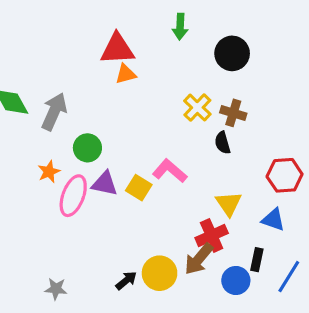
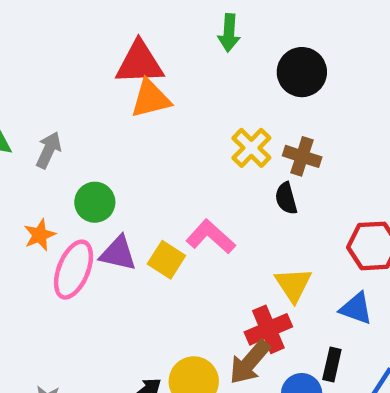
orange triangle: (126, 74) -> (151, 99), size x1.4
gray arrow: (54, 112) -> (49, 150), size x0.7

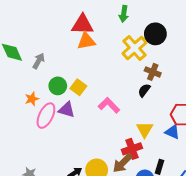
yellow cross: (251, 148) -> (135, 48), moved, size x1.4
black semicircle: (286, 198) -> (144, 90), turned 48
yellow square: (166, 260) -> (78, 87), moved
blue triangle: (356, 308) -> (172, 132), moved

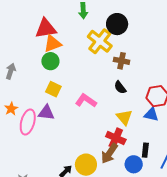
green circle: (58, 86) -> (50, 61), moved
black semicircle: (144, 90) -> (120, 87), moved, turned -64
red cross: (132, 149) -> (116, 138), turned -36

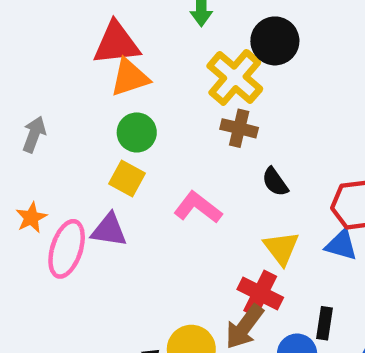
green circle: (50, 61) -> (137, 132), moved
brown cross: (122, 61) -> (239, 128), moved

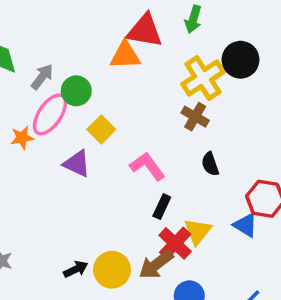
red triangle: (116, 43) -> (145, 31), moved
green circle: (137, 132) -> (76, 91), moved
yellow triangle: (281, 248) -> (198, 231), moved
pink ellipse: (67, 249) -> (50, 114), moved
black rectangle: (324, 323) -> (162, 207), moved

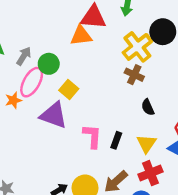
purple triangle: (77, 164) -> (54, 115), size x1.4
pink L-shape: (147, 166) -> (92, 136), moved, turned 45
yellow triangle: (198, 231) -> (146, 144), moved
red cross: (175, 243) -> (150, 173), moved, turned 30

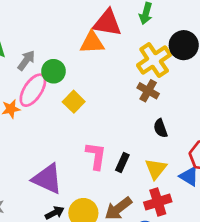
purple triangle: (54, 115) -> (47, 179), moved

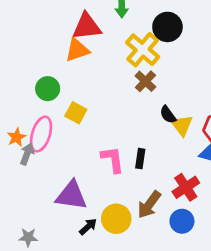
gray arrow: (26, 60) -> (27, 154), moved
pink ellipse: (33, 90) -> (41, 134), moved
brown cross: (148, 91) -> (145, 81), turned 30
yellow triangle: (156, 169) -> (182, 125), moved

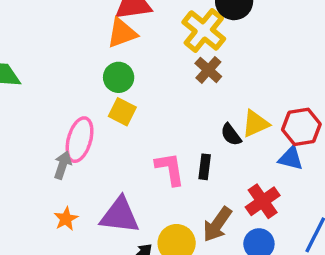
green circle: (48, 89) -> (119, 77), moved
black semicircle: (168, 115) -> (231, 135), moved
yellow triangle: (182, 125) -> (255, 124), turned 45
orange star: (16, 137) -> (66, 219), moved

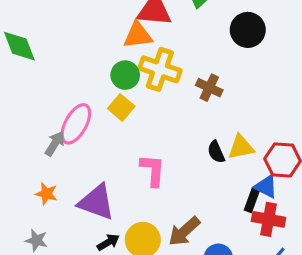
yellow cross: (204, 30) -> (160, 69), moved, turned -33
brown cross: (208, 70) -> (209, 88), turned -30
black rectangle: (205, 167) -> (252, 200), moved
red cross: (263, 201) -> (268, 219), moved, turned 32
orange star: (66, 219) -> (46, 194), turned 30

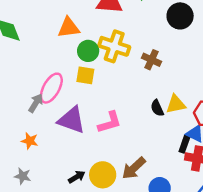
orange triangle: (138, 35) -> (69, 28), moved
yellow square: (121, 107) -> (85, 75), turned -30
pink L-shape: (153, 170) -> (110, 122), turned 70
purple triangle: (96, 202) -> (72, 120), moved

